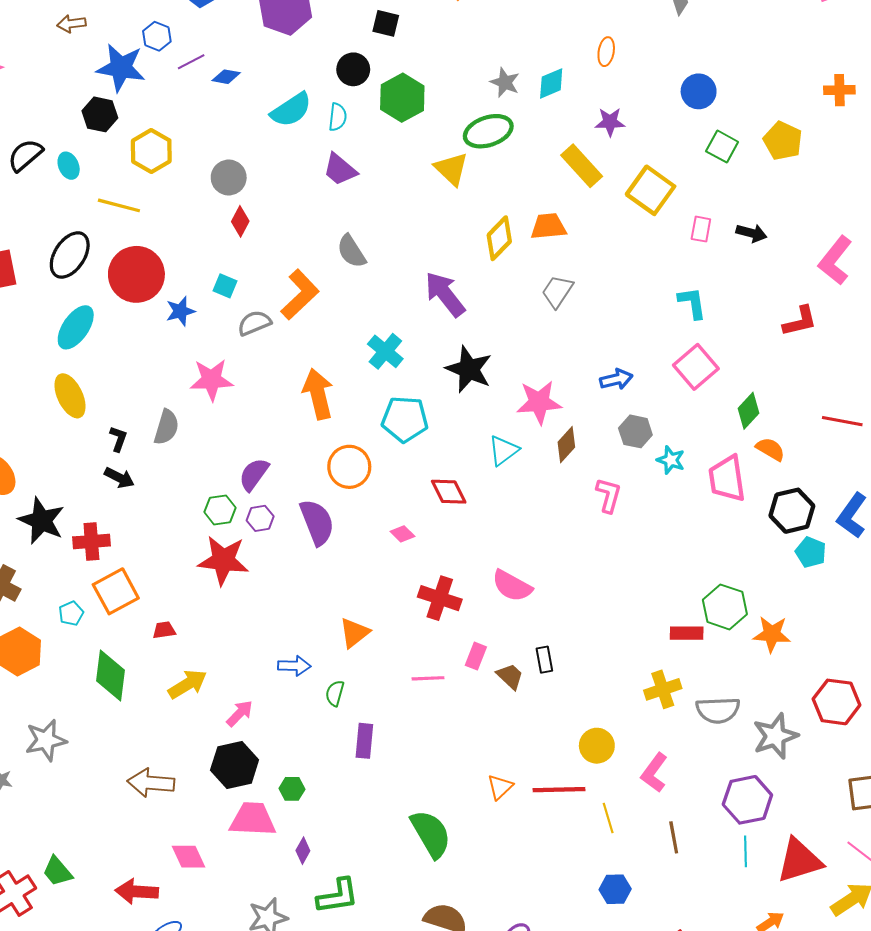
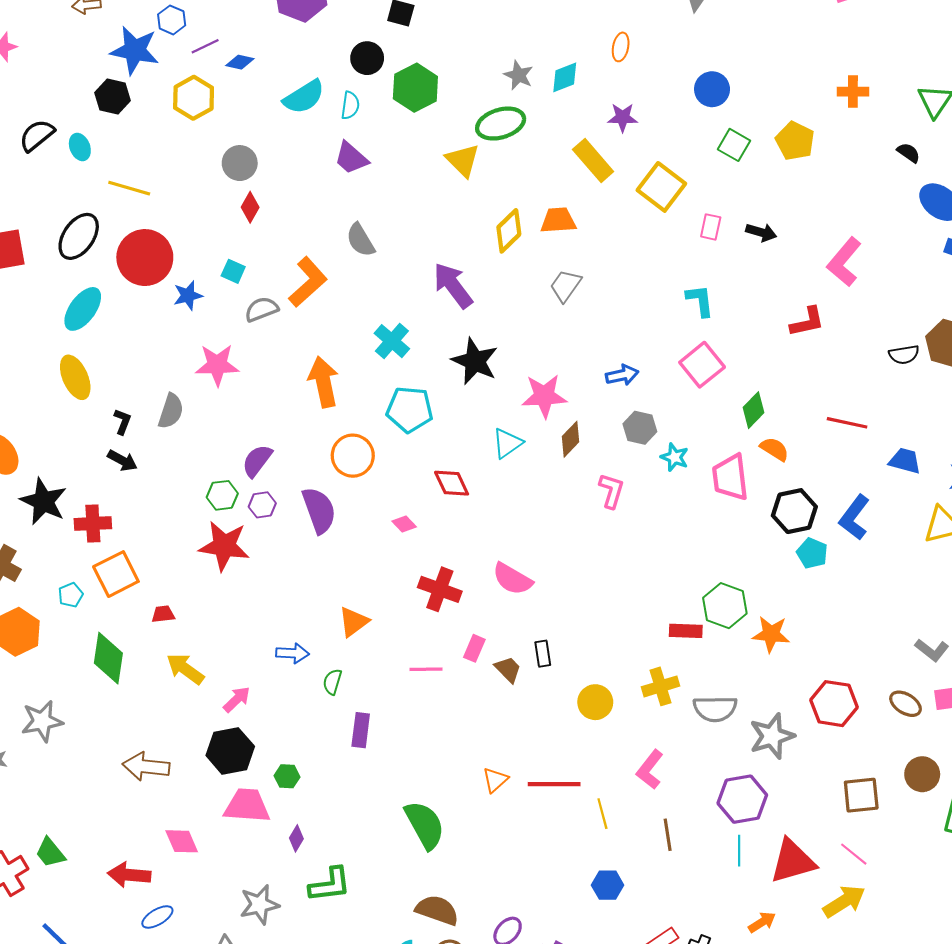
yellow hexagon: (151, 151) -> (194, 98), moved
yellow arrow: (187, 684) -> (185, 669), turned -114
yellow circle: (597, 746) -> (595, 702), moved

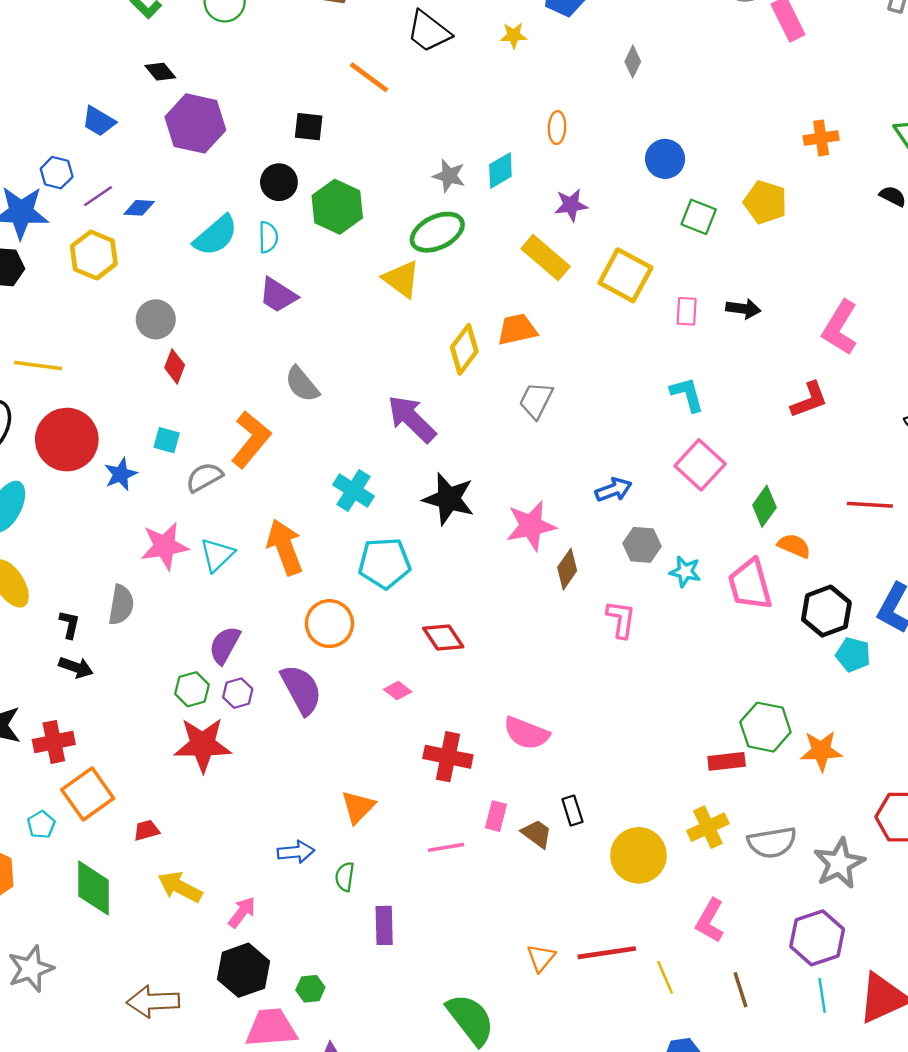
cyan triangle: (507, 443) -> (217, 555), moved
yellow circle: (595, 702) -> (638, 855), size x1.4

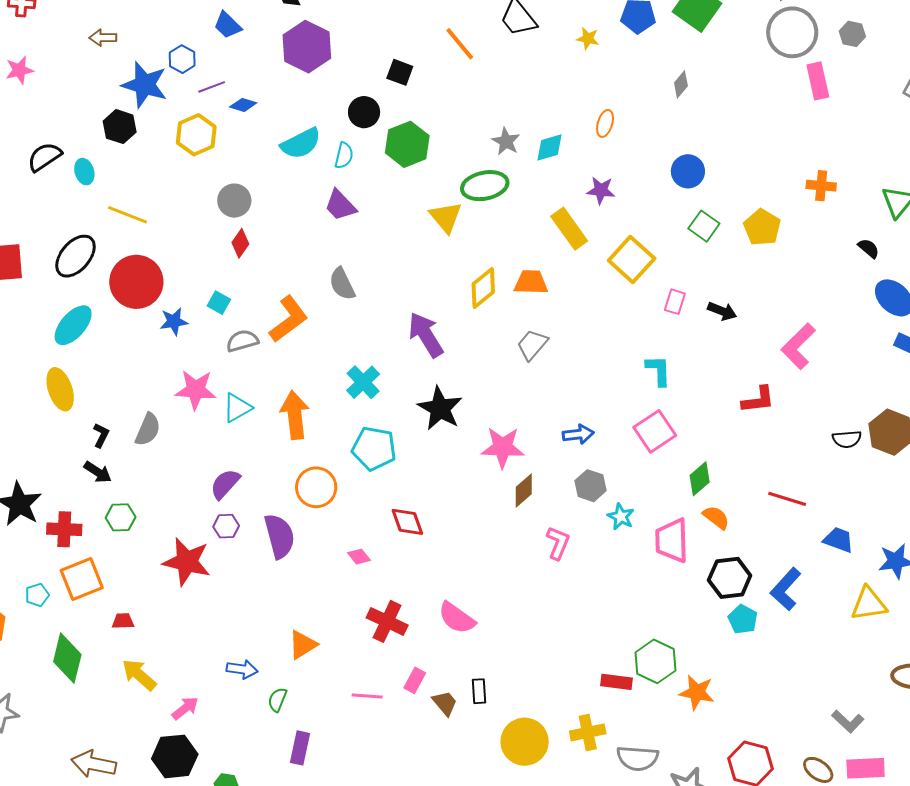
green hexagon: (192, 689) -> (121, 517), moved

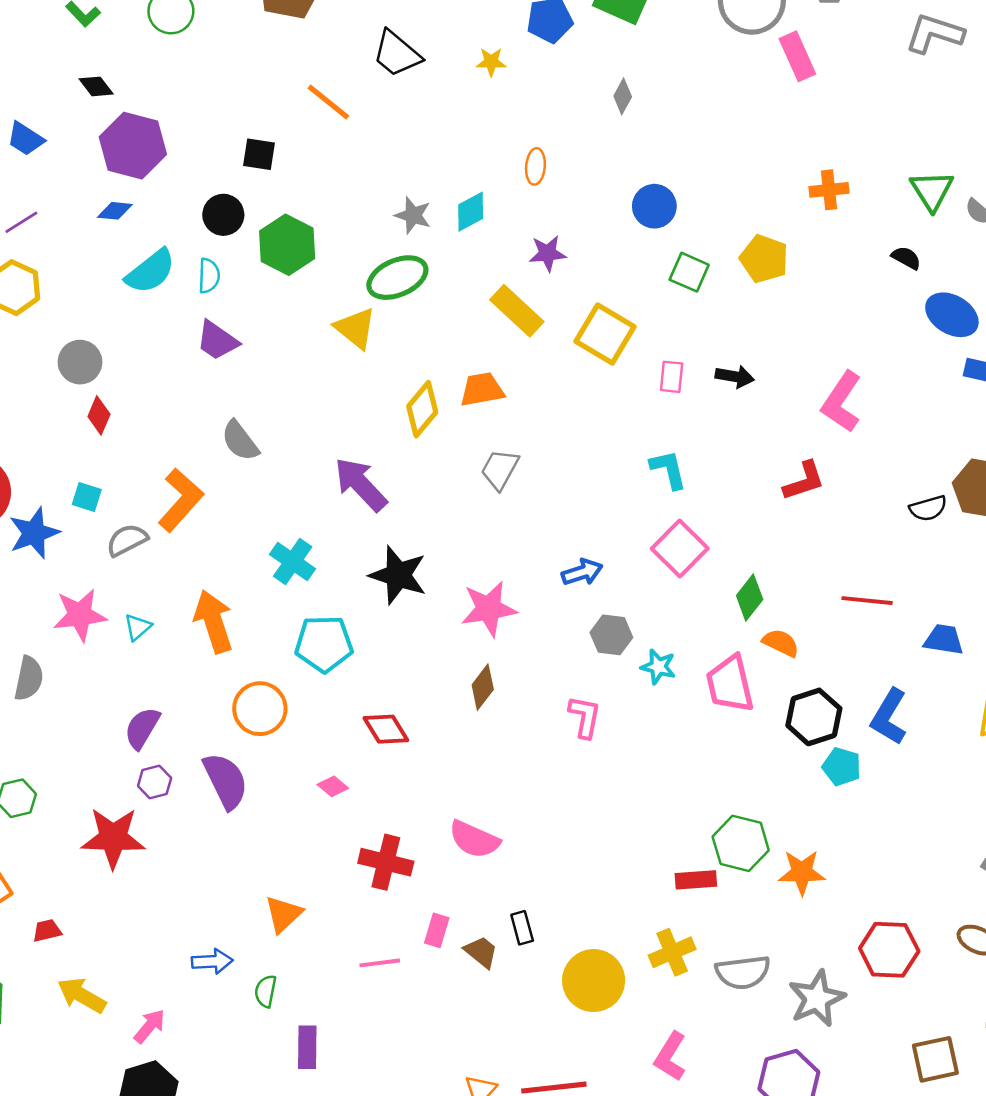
blue diamond: (243, 105) -> (115, 211), moved
blue star: (174, 321) -> (34, 533), size x1.4
cyan triangle: (237, 408) -> (138, 627), size x0.7
brown diamond: (524, 491) -> (483, 687), moved

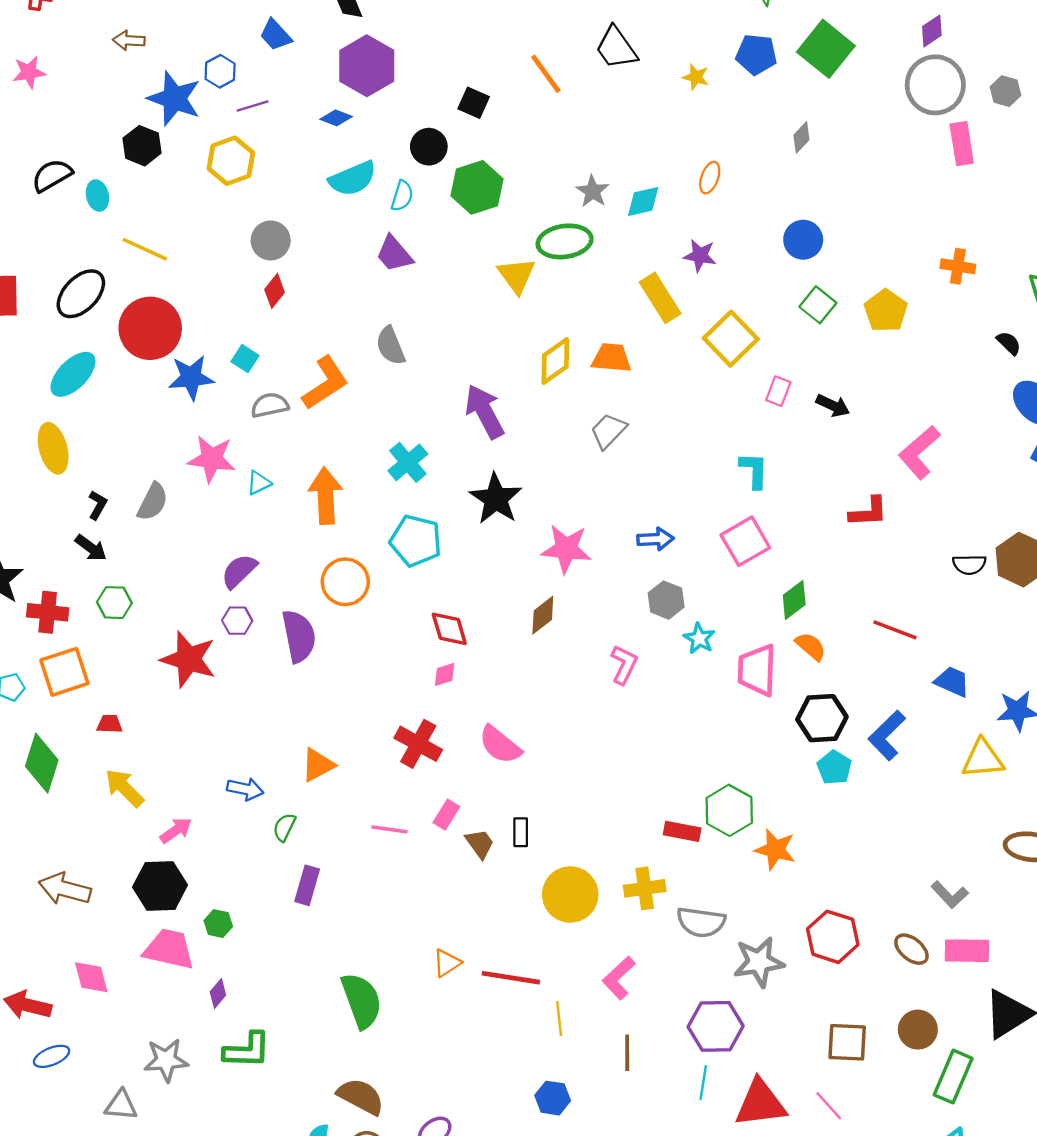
pink diamond: (333, 786) -> (445, 674), moved, turned -72

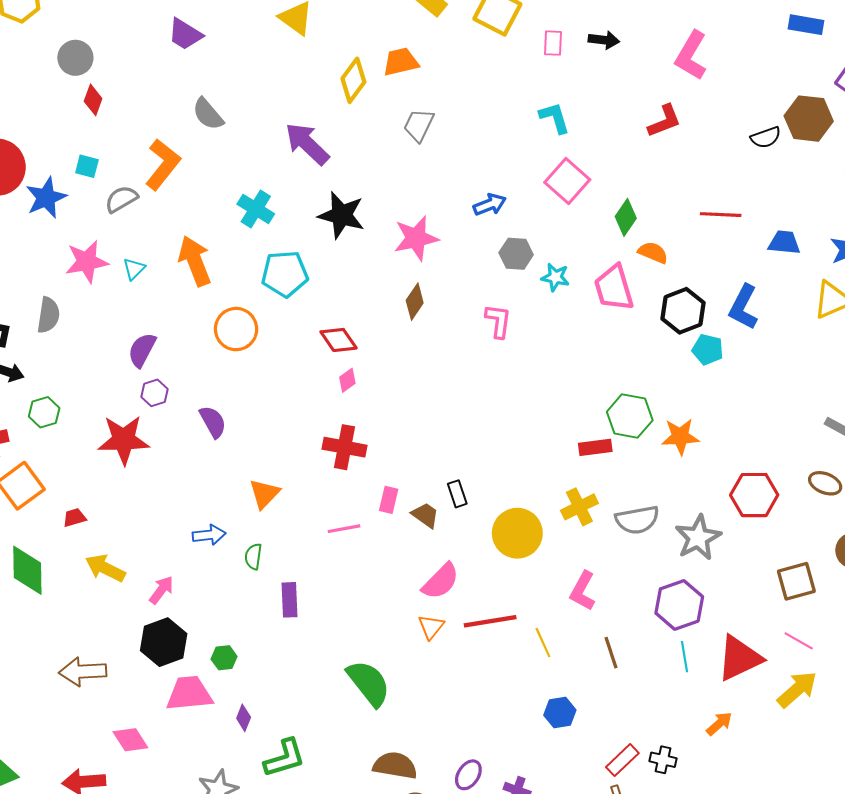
purple semicircle: (299, 636) -> (213, 422), moved, size x0.7
pink semicircle: (500, 745) -> (441, 581), moved, turned -66

